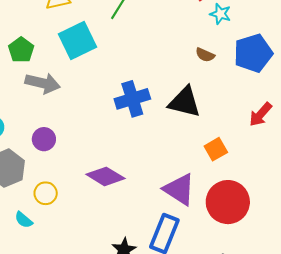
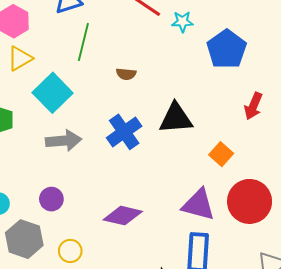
brown semicircle: (205, 55) -> (126, 74), moved
gray arrow: (43, 83) -> (64, 141), moved

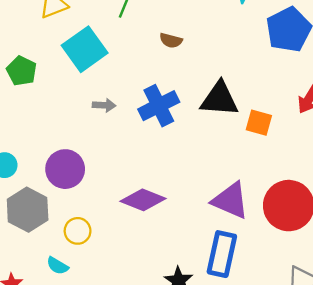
gray arrow: (64, 141) -> (104, 105), moved, size x0.6
orange square: (221, 154) -> (259, 123), moved, turned -35
purple circle: (51, 199) -> (65, 169), size x1.4

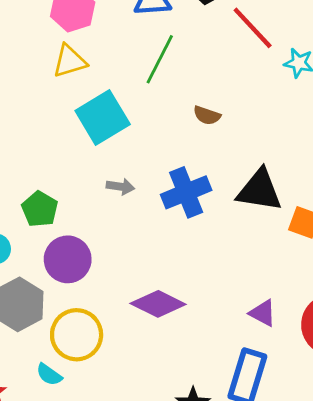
green pentagon: (22, 71) -> (40, 209), moved
purple triangle: (230, 201) -> (263, 313), size x0.6
yellow circle: (78, 231) -> (77, 335), size x1.6

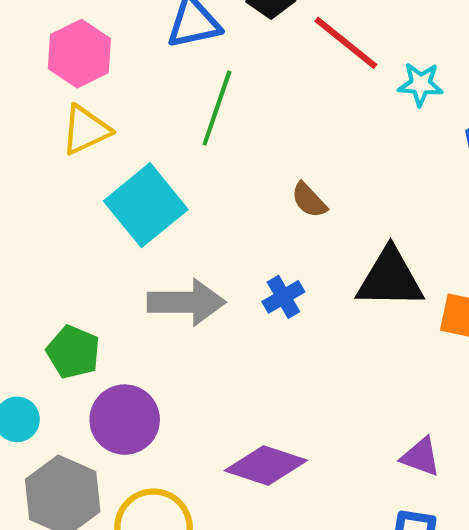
brown semicircle: (207, 115) -> (309, 200), moved, turned 36
gray arrow: (120, 187) -> (186, 302), size x1.8
blue cross: (186, 192) -> (283, 297), size x0.6

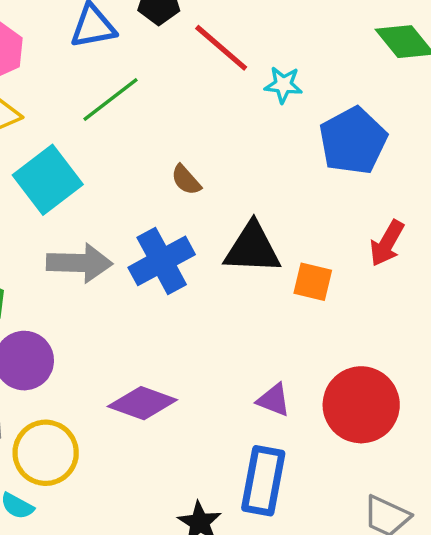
green line: (217, 108) -> (110, 99), turned 32
blue cross: (283, 297) -> (162, 261), size x1.8

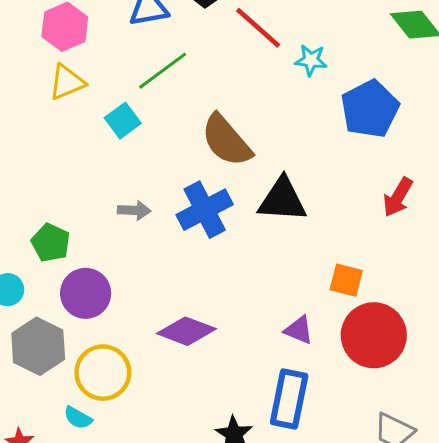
cyan square: (48, 180) -> (123, 121), moved, size x0.6
brown semicircle: (186, 180) -> (226, 140), size x2.0
gray arrow: (79, 263) -> (134, 210), size x0.6
orange square: (313, 282) -> (346, 280), moved

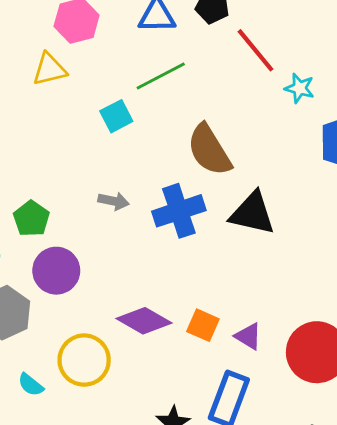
yellow triangle: (67, 82) -> (49, 69), moved
orange square: (346, 280) -> (203, 325), moved
yellow circle: (103, 373) -> (84, 360), moved

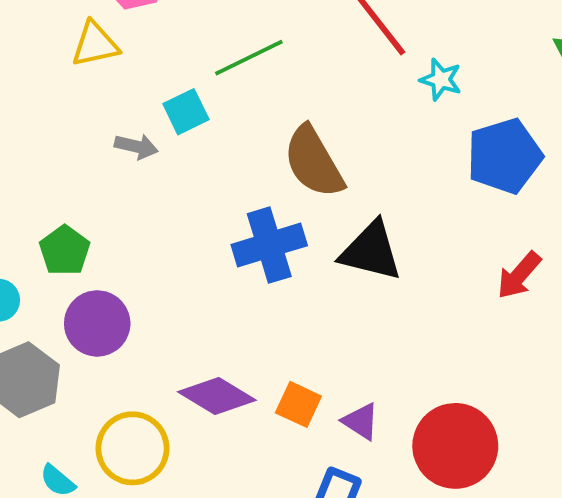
gray arrow: (114, 201) -> (136, 146), moved

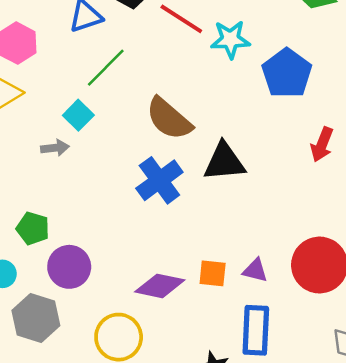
cyan star: (441, 80) -> (230, 39), size x1.4

